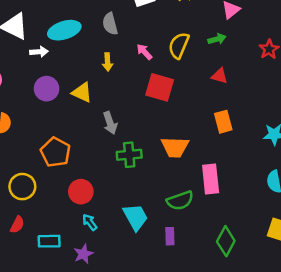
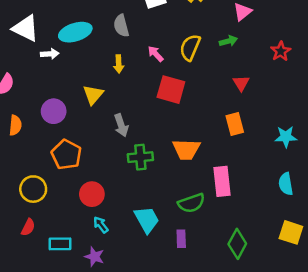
red triangle: (219, 76) -> (241, 83), moved, turned 42
purple circle: (47, 89) -> (54, 111), moved
yellow triangle: (82, 92) -> (93, 95), turned 45
purple star: (83, 254) -> (94, 257), turned -30

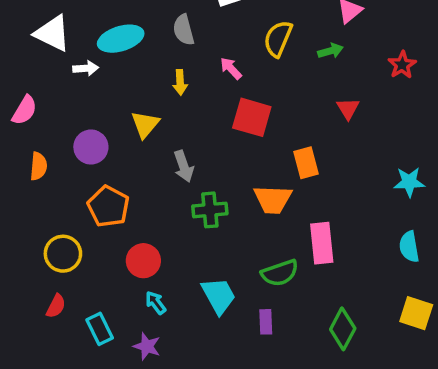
yellow semicircle: (190, 47) -> (278, 39), moved
orange rectangle: (235, 124) -> (306, 163), moved
cyan rectangle: (60, 244) -> (100, 329), turned 65

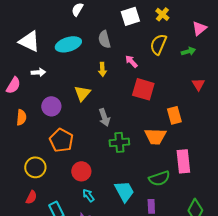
white arrow: (86, 68) -> (38, 72), moved

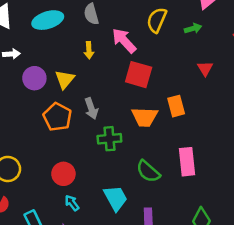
pink arrow: (131, 61) -> (124, 41), size x1.6
purple circle: (51, 106) -> (34, 78), moved
orange trapezoid: (155, 136) -> (145, 117), moved
orange pentagon: (61, 140) -> (57, 117), moved
green semicircle: (159, 178) -> (148, 171), moved, turned 60

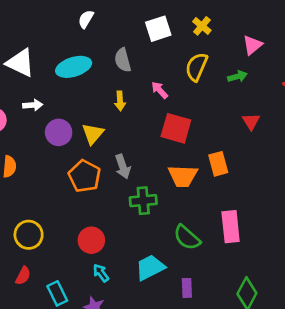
pink arrow: (124, 41) -> (160, 90), size x0.6
cyan trapezoid: (116, 198) -> (150, 268), turned -88

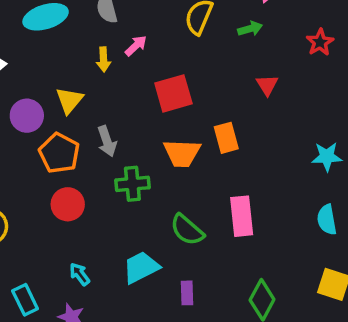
pink arrow: (160, 90) -> (136, 46), moved, turned 90
red square: (176, 128) -> (173, 93), turned -32
purple circle: (59, 132) -> (27, 116), moved
red circle: (91, 240) -> (68, 204), moved

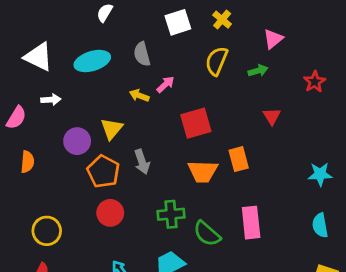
yellow arrow: (104, 59) -> (139, 96), turned 114
green cross: (132, 184) -> (171, 214), moved

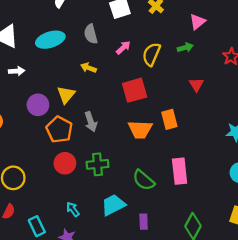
yellow semicircle: (217, 61) -> (151, 54), moved
pink arrow: (165, 84) -> (123, 48), moved
green cross: (171, 214) -> (97, 164), moved

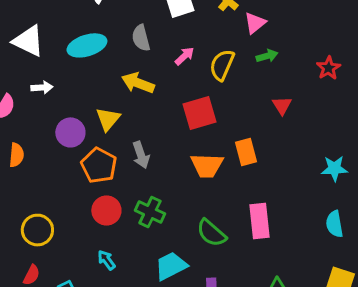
pink triangle: (198, 22) -> (255, 23), moved
yellow arrow: (89, 68) -> (138, 83), size x1.5
green cross: (97, 164) -> (150, 212), turned 30
cyan arrow: (73, 209) -> (106, 260), moved

